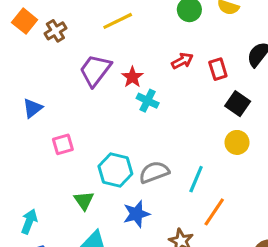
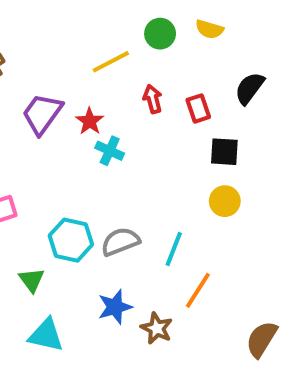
yellow line: (118, 21) -> (111, 62), moved
red arrow: (182, 61) -> (153, 99), turned -75
black square: (238, 104) -> (224, 152), turned -30
blue star: (136, 214) -> (115, 307), moved

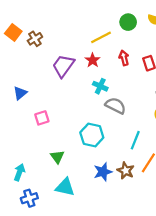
red star: (90, 121) -> (93, 60), moved
cyan hexagon: (71, 240) -> (92, 135), moved
gray semicircle: (120, 242) -> (116, 106), moved, turned 48
brown star: (157, 328) -> (126, 171), moved

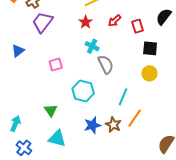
red arrow: (124, 58) -> (115, 21), turned -120
purple trapezoid: (63, 66) -> (43, 22), moved
gray semicircle: (116, 106) -> (106, 64), turned 36
pink square: (42, 118) -> (56, 64), moved
blue cross: (29, 198) -> (24, 148), turned -35

